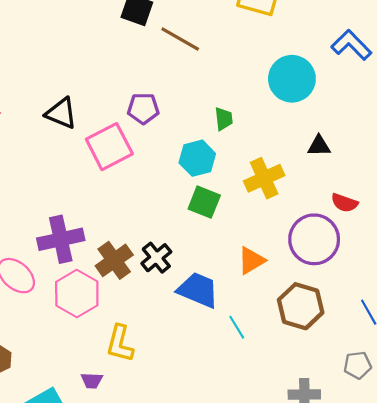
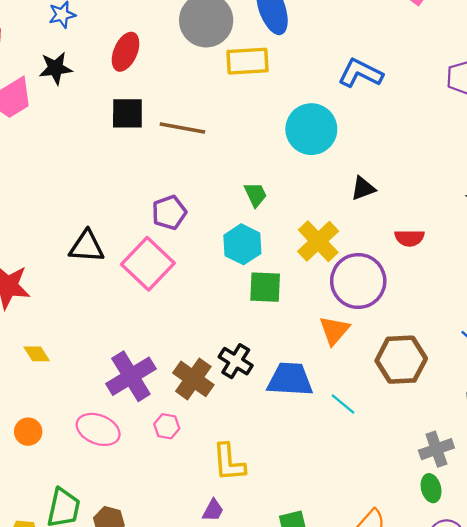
purple circle: (314, 239) -> (358, 281), moved
pink hexagon: (77, 294) -> (167, 426), size x0.5
purple trapezoid: (92, 381) -> (213, 510), turned -45

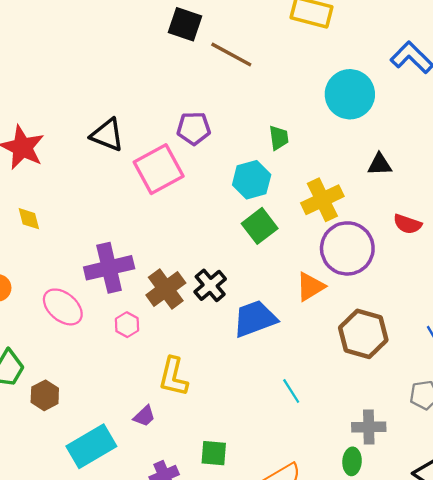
green square: (265, 287) -> (260, 226), turned 32
blue trapezoid: (290, 379) -> (255, 319), turned -42
cyan line: (343, 404) -> (291, 391), moved

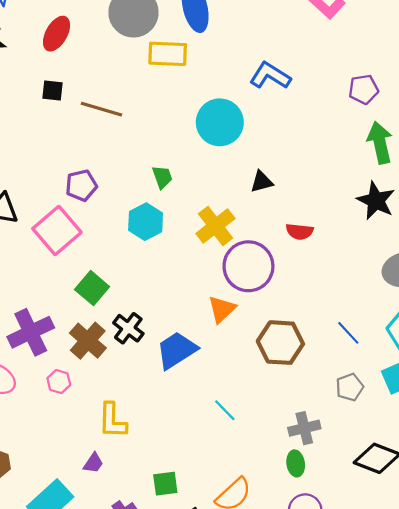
black square: (185, 24) -> (52, 90), size x0.7
green square: (260, 226) -> (92, 288), moved

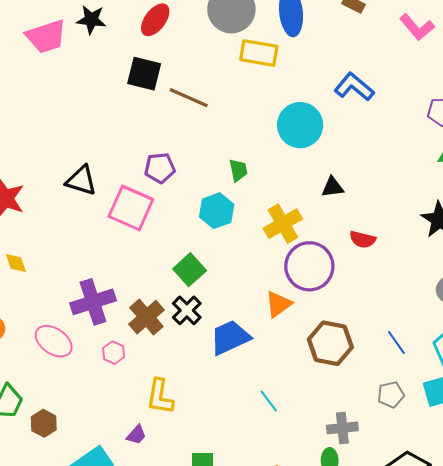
black square: (52, 90) -> (144, 74), size x1.6
pink square: (57, 230) -> (131, 208), turned -33
green square: (92, 288) -> (190, 270), moved

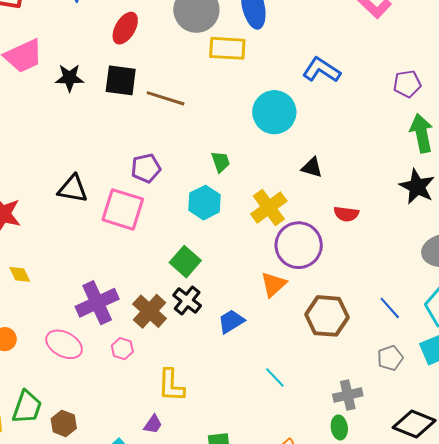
black star: (91, 20) -> (70, 78), moved
black triangle: (333, 187) -> (312, 167), turned 30
blue trapezoid: (230, 337) -> (231, 321), size x0.7

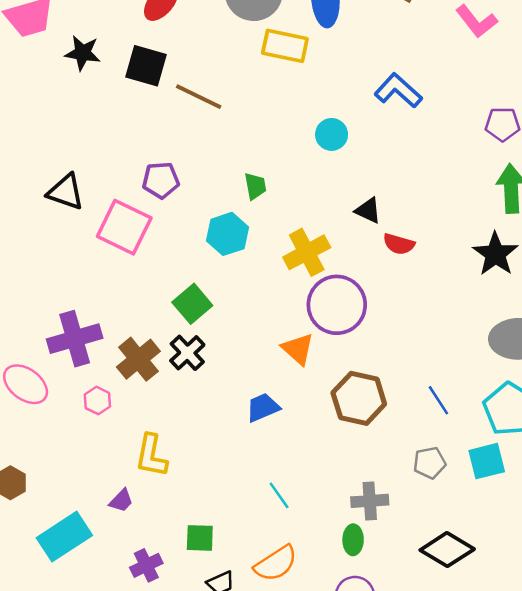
cyan circle: (274, 112) -> (332, 134), size x0.6
red semicircle: (346, 214) -> (399, 244), moved
orange triangle: (273, 284) -> (298, 349), turned -44
blue trapezoid: (231, 321) -> (263, 407), moved
cyan line: (275, 377) -> (279, 495), moved

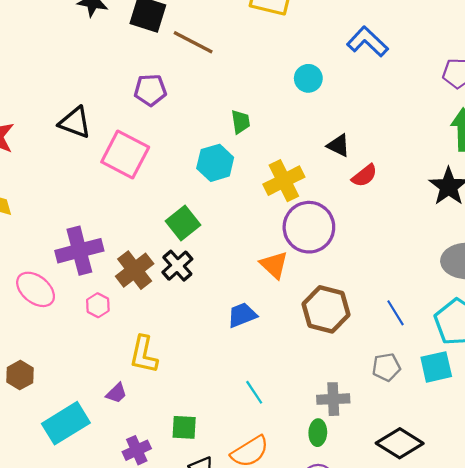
purple pentagon: (161, 180) -> (150, 90), moved
red semicircle: (399, 244) -> (364, 176), turned -56

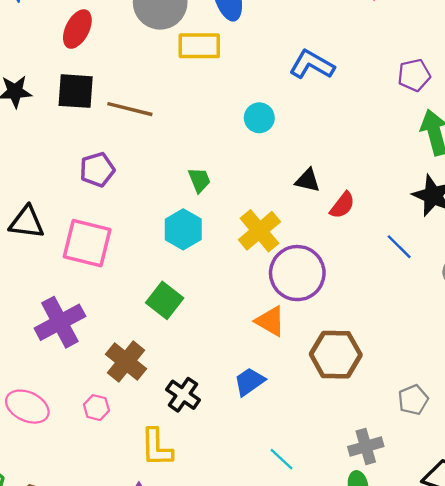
purple cross: (79, 251) -> (60, 322), moved
black cross: (177, 266) -> (183, 395), moved
blue line: (396, 313) -> (399, 247), moved

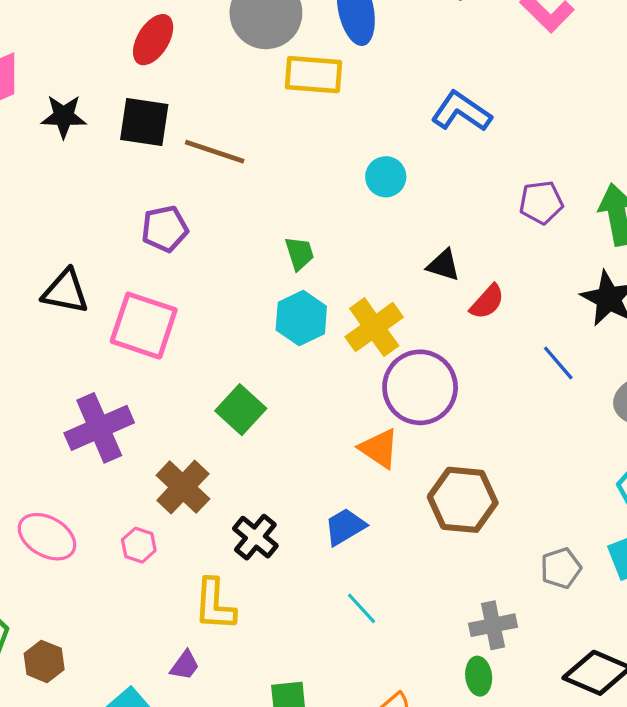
purple pentagon: (414, 75) -> (541, 202), moved
cyan hexagon: (183, 229) -> (301, 318), moved
cyan line: (281, 459) -> (362, 608), moved

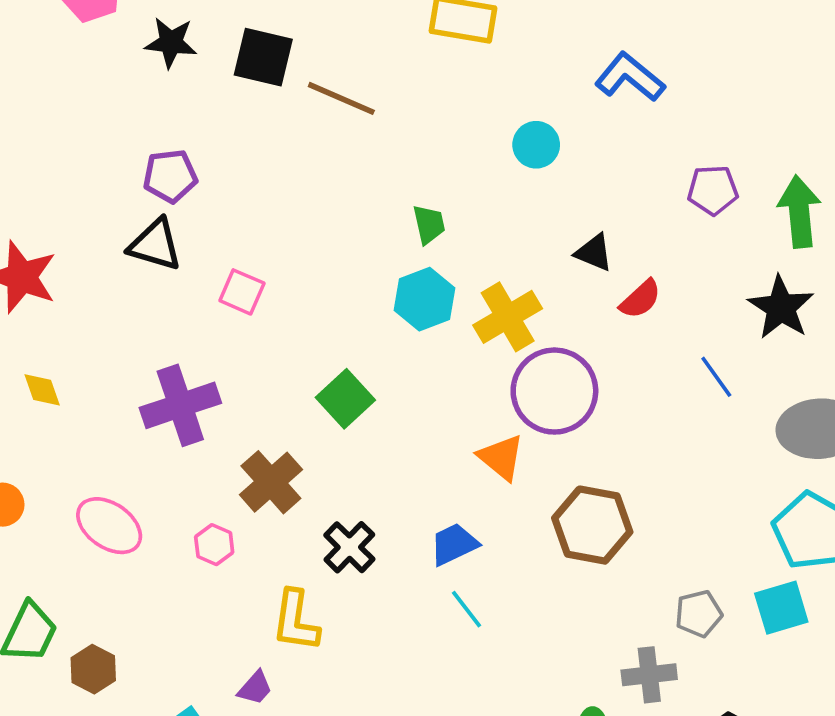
purple pentagon: (165, 229) -> (170, 176), moved
pink square: (144, 326) -> (242, 292), size x0.6
cyan line: (362, 608) -> (466, 609), moved
gray cross: (493, 625) -> (649, 675), moved

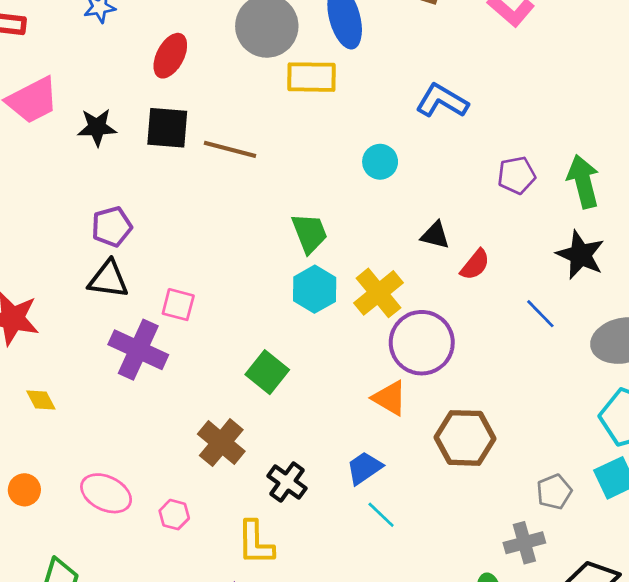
green trapezoid: (429, 224) -> (309, 233), size x1.4
purple cross: (180, 405) -> (138, 350), moved, turned -38
pink hexagon: (214, 545) -> (174, 515), moved

